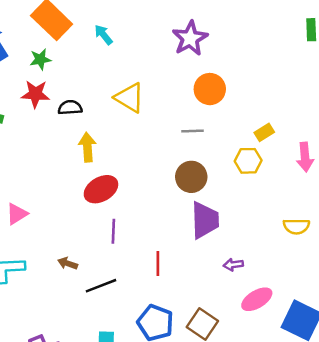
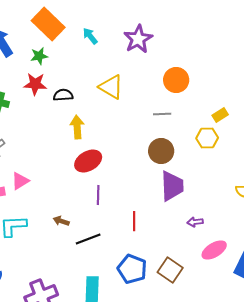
purple star: (190, 38) -> (138, 39), moved

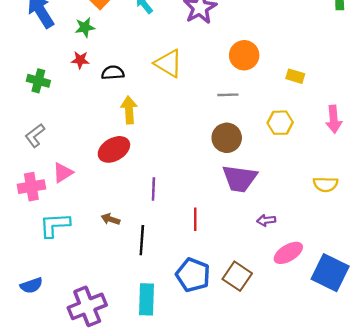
red star: (35, 84) -> (80, 60), size x0.7
yellow rectangle: (220, 115) -> (295, 76), moved, turned 49
red ellipse: (88, 161) -> (114, 149), moved
purple trapezoid: (172, 186) -> (239, 178), turned 100
black line: (88, 239) -> (142, 240), turned -65

